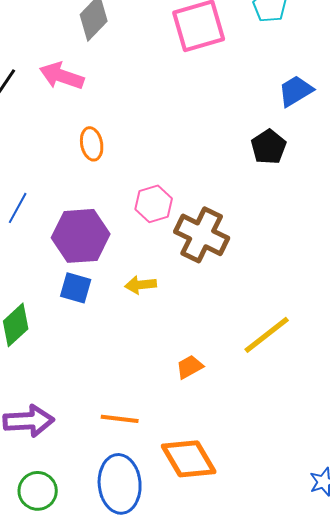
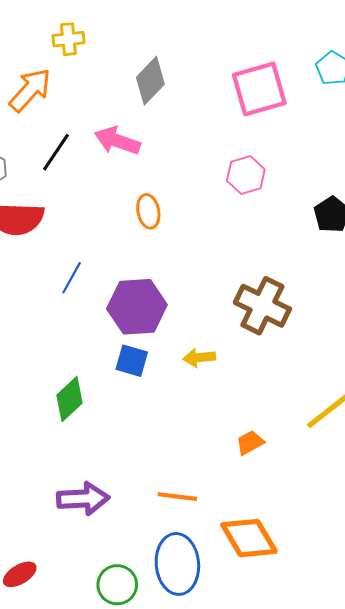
pink hexagon: (154, 204) -> (246, 175), moved
green circle: (38, 491) -> (117, 585), moved

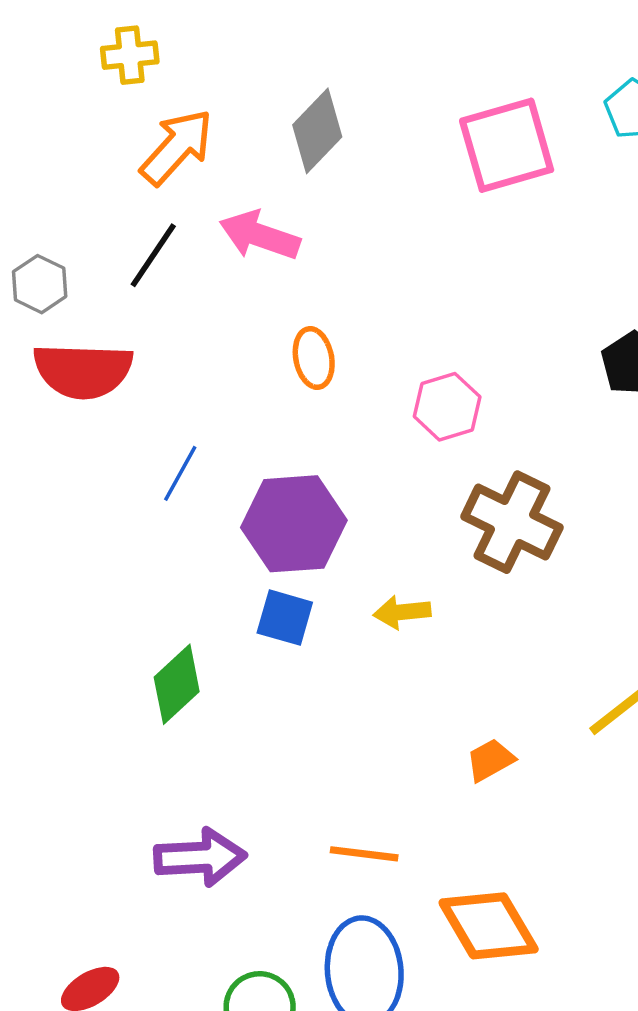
yellow cross: (68, 39) -> (130, 55), moved
orange arrow: (30, 90) -> (177, 147), moved
pink hexagon: (246, 175) -> (447, 407), moved

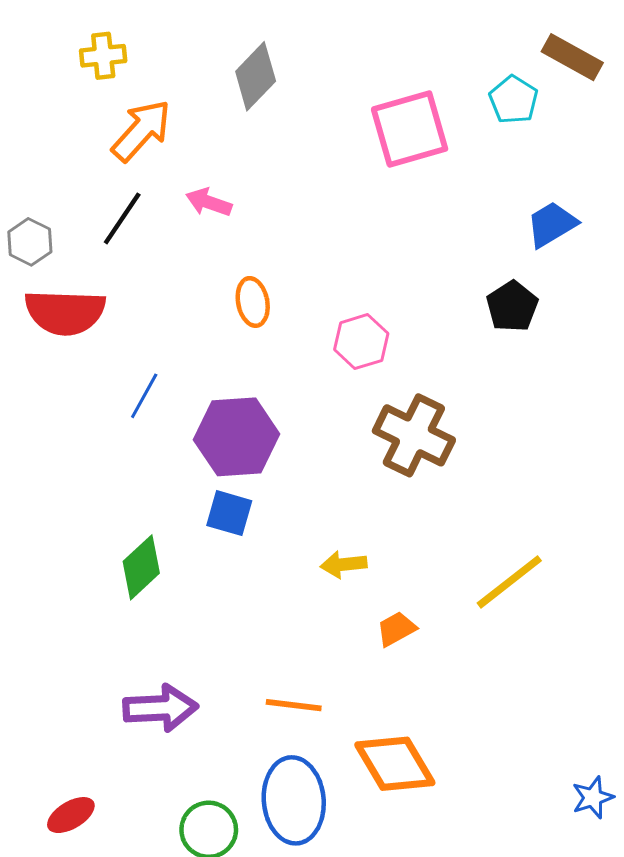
gray diamond: (317, 131) -> (256, 76), moved
pink arrow: (260, 235) -> (209, 202), size x0.7
yellow arrow: (402, 612) -> (344, 564), moved

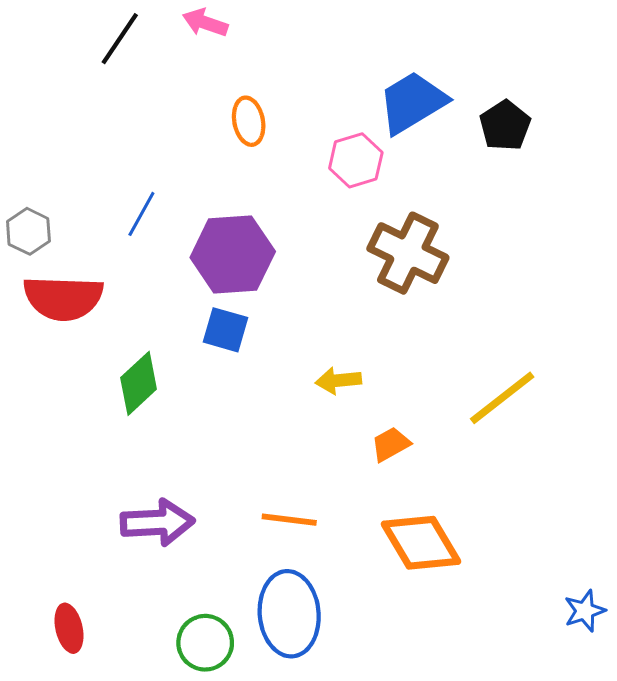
blue trapezoid: (552, 224) -> (412, 102), moved, size x1.4
gray hexagon: (30, 242) -> (28, 231), moved
red semicircle: (65, 312) -> (63, 298), moved
orange diamond: (395, 764) -> (421, 543), moved
red ellipse: (71, 815) -> (69, 628), turned -72

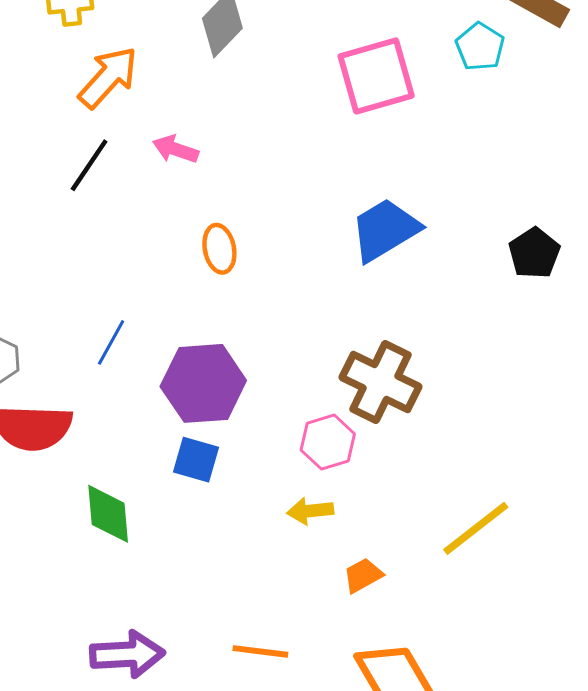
black pentagon: (505, 126) -> (534, 253), moved
pink hexagon: (356, 160) -> (328, 442), moved
green diamond: (139, 383) -> (108, 514), turned -52

